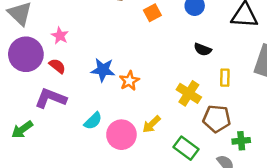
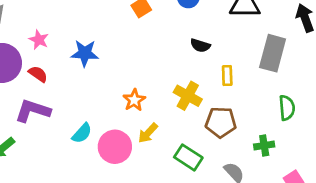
blue star: (103, 70) -> (85, 53), moved
orange star: (129, 81) -> (134, 100), moved
green cross: (241, 141) -> (264, 145), moved

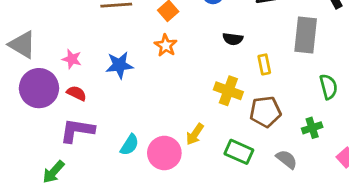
orange star: (134, 100) -> (166, 45), moved

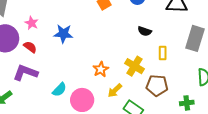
orange star: (166, 45) -> (101, 69), moved
yellow arrow: (195, 134) -> (115, 91), moved

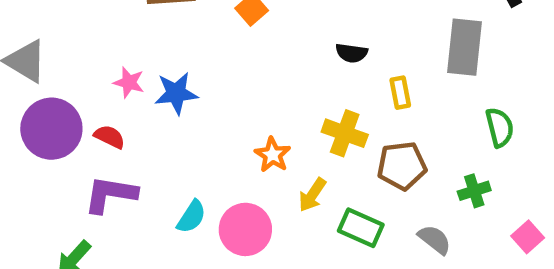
pink star: (32, 23) -> (129, 82), moved

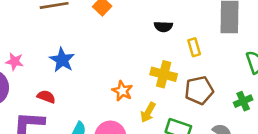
pink star: (129, 82) -> (15, 62), moved
blue star: (176, 93) -> (62, 60), turned -30
red semicircle: (110, 137) -> (46, 97), moved

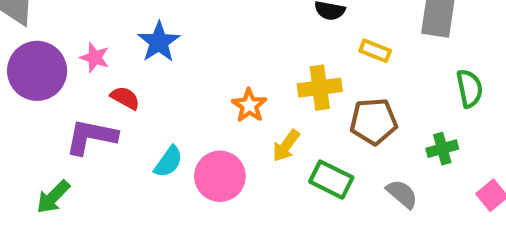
yellow rectangle: (194, 47) -> (375, 51), turned -60
pink star: (15, 62) -> (95, 57), moved
yellow cross: (164, 74) -> (320, 88), turned -30

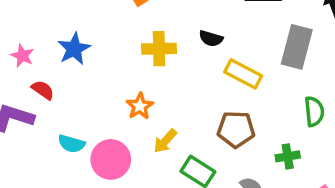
yellow rectangle: (375, 51) -> (243, 74), size x1.5
yellow cross: (320, 88) -> (159, 49), moved
cyan semicircle: (168, 162) -> (72, 144), turned 64

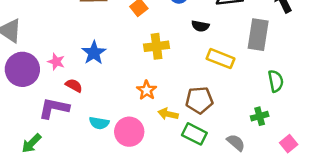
black semicircle: (211, 38) -> (200, 26), moved
brown pentagon: (236, 129) -> (199, 100), moved
yellow arrow: (165, 141) -> (168, 114), turned 66

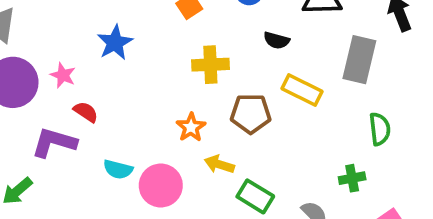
blue star: (94, 53) -> (115, 43), moved
brown pentagon: (199, 100) -> (251, 114), moved

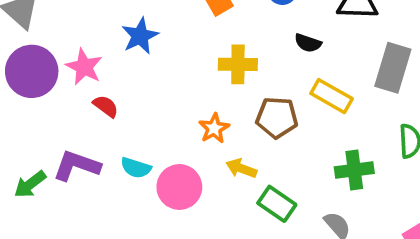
pink star: (63, 75) -> (84, 67), size x1.4
purple L-shape: (54, 142) -> (77, 166), moved
green cross: (352, 178) -> (354, 170), moved, size x1.4

